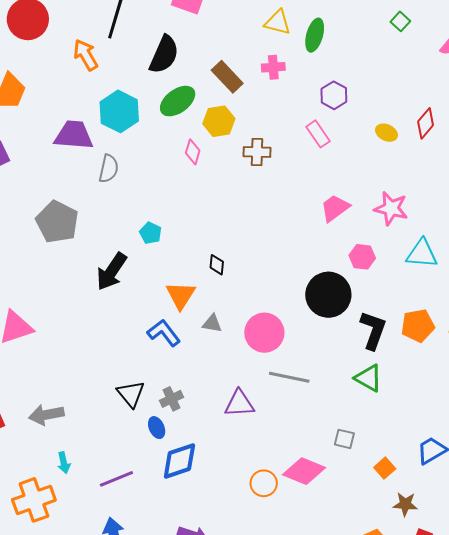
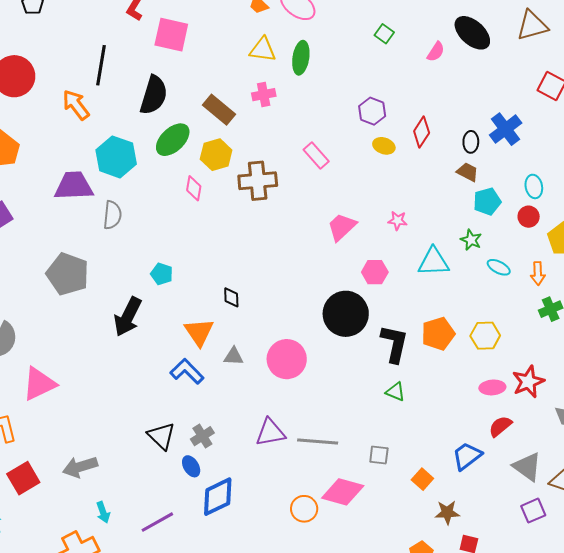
purple hexagon: (334, 95) -> (372, 111), moved
brown cross: (257, 152) -> (258, 181), size x1.4
pink star: (391, 208) -> (398, 221), size x0.6
gray line: (289, 377) -> (318, 441), moved
green triangle: (368, 378) -> (395, 392), size x0.7

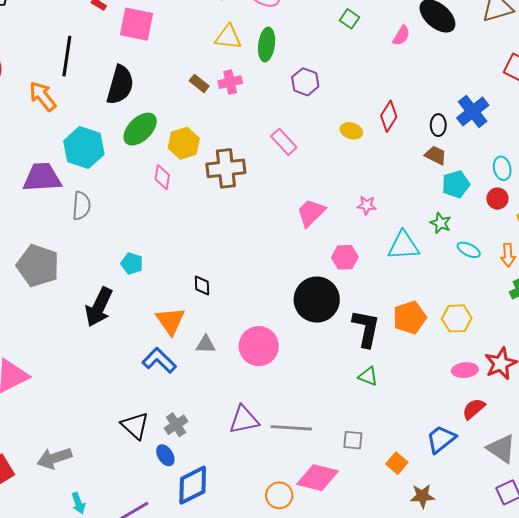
brown rectangle: (219, 110) -> (199, 83), moved, size x0.6
purple hexagon: (372, 111) -> (305, 82), moved

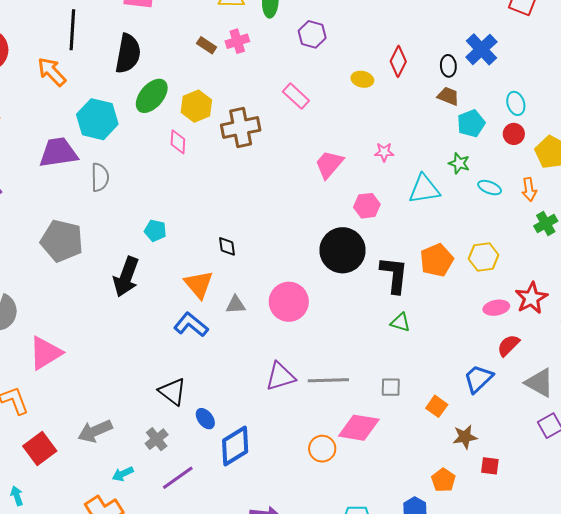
gray cross: (176, 425) -> (157, 439), moved
cyan arrow: (78, 503) -> (123, 474), turned 90

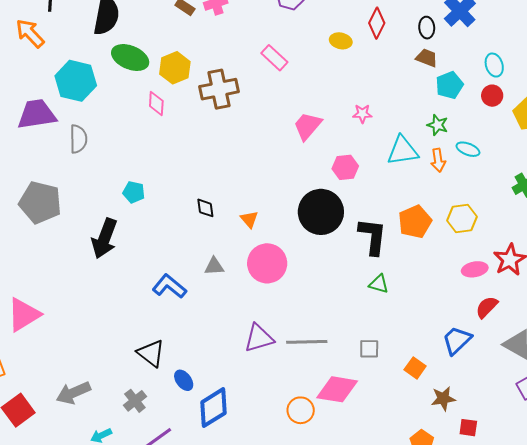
green ellipse: (152, 96) -> (130, 58), turned 72
orange arrow: (529, 189) -> (438, 160), moved
orange triangle: (199, 284) -> (249, 219), moved, size x0.6

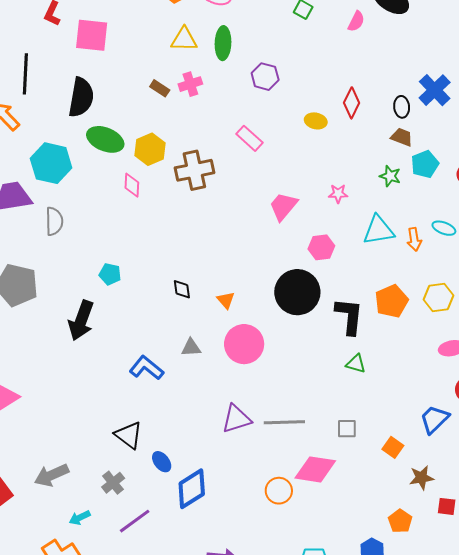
green star: (438, 125) -> (390, 176), moved

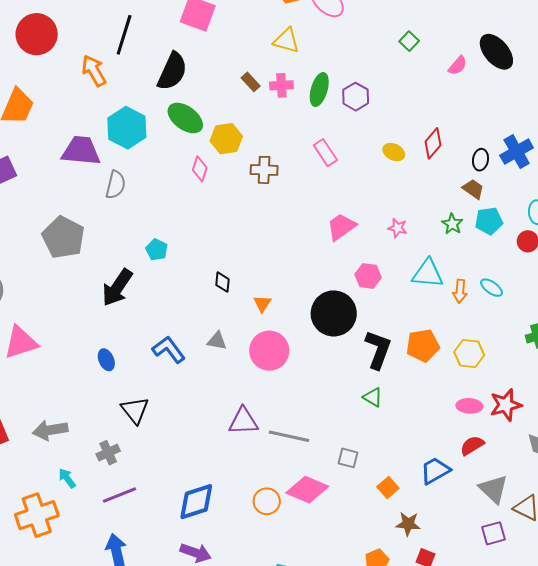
green ellipse: (223, 43) -> (319, 90), moved
brown cross: (194, 170) -> (264, 170), size x0.7
blue ellipse: (162, 462) -> (106, 360), moved
blue diamond: (192, 489) -> (196, 502), moved
cyan arrow: (80, 518) -> (67, 478), turned 65

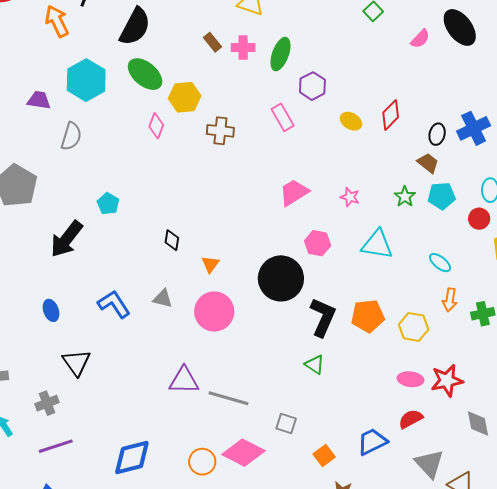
purple hexagon: (356, 97) -> (312, 86), moved
purple trapezoid: (81, 151) -> (39, 100), size x0.6
orange arrow: (460, 291) -> (450, 300), moved

